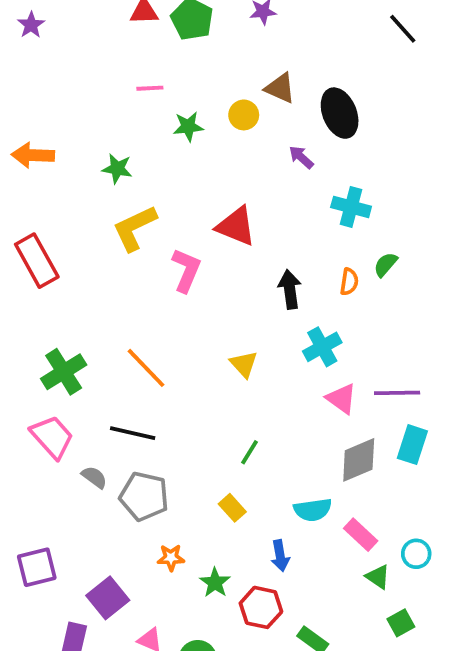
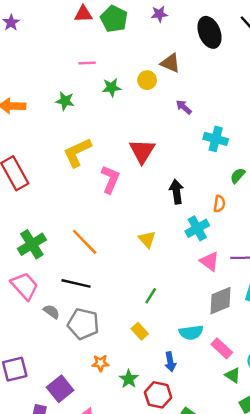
black ellipse: (340, 113) -> (209, 32), moved
green star: (117, 169) -> (65, 101), moved
red triangle: (236, 226) -> (142, 151), turned 40
orange semicircle: (349, 282) -> (219, 204), moved

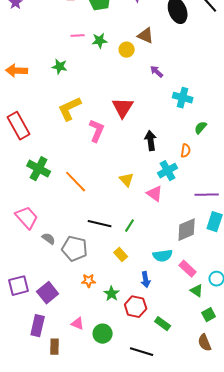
green star: (112, 87) -> (100, 41), moved
green cross: (32, 244) -> (39, 169), moved, turned -30
pink triangle: (209, 261) -> (155, 194), moved
black line: (76, 283) -> (100, 224), moved
purple square: (60, 389) -> (48, 293), moved

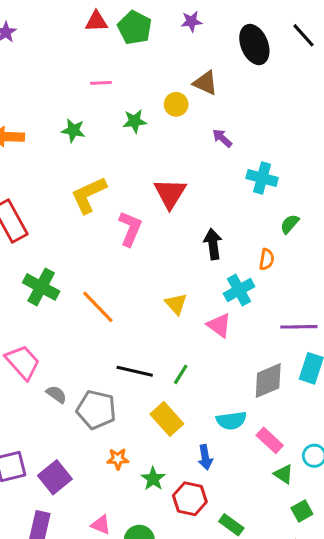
green star: (100, 41) -> (135, 121), moved
yellow rectangle: (121, 255) -> (167, 419), size x1.5

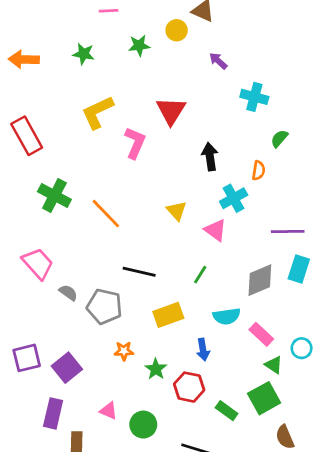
green line: (181, 374) -> (200, 275), moved
yellow rectangle: (167, 419) -> (168, 315), turned -68
green square: (302, 511) -> (264, 398), moved, size x1.6

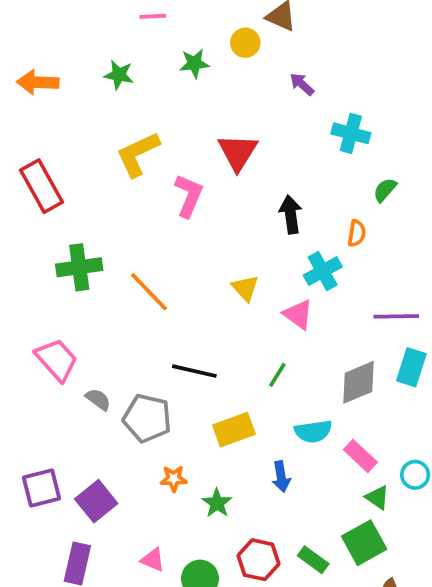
green cross: (54, 195) -> (79, 267), turned -36
red hexagon: (189, 387) -> (258, 560), moved

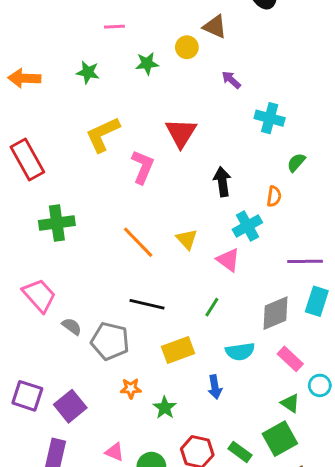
orange line: (149, 292) -> (138, 242), moved
pink rectangle: (360, 456) -> (290, 359), moved
purple square: (42, 488) -> (27, 396), turned 32

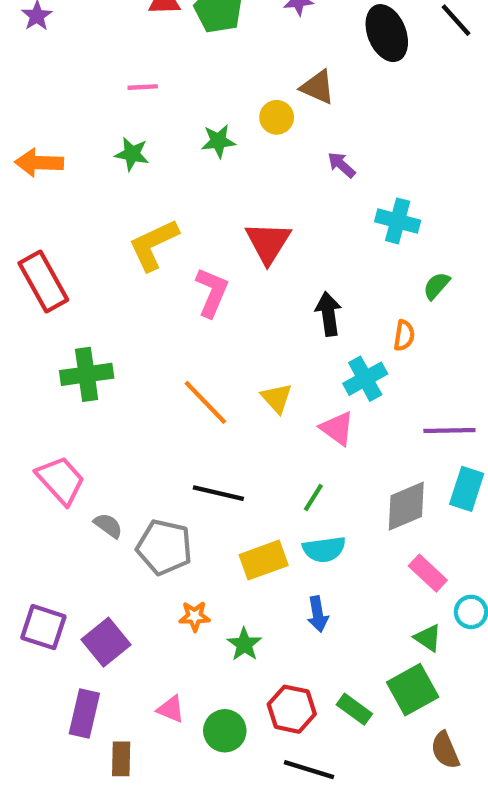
pink line: (114, 27) -> (143, 87), moved
cyan semicircle: (240, 351) -> (324, 549), moved

